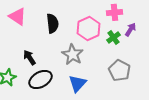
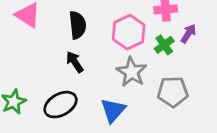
gray star: (72, 54) -> (132, 72), moved
black arrow: (30, 57) -> (75, 62), moved
gray pentagon: (120, 70) -> (173, 92), turned -30

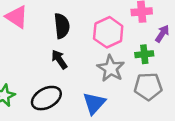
green cross: (164, 45) -> (144, 54), moved, turned 30

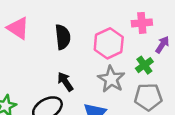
green cross: (144, 54) -> (144, 65), turned -30
black arrow: (59, 59) -> (65, 82), moved

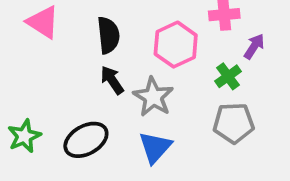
gray star: (111, 79) -> (153, 97), moved
black arrow: (65, 82) -> (112, 80), moved

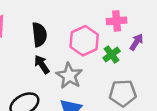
green cross: (228, 76) -> (112, 55), moved

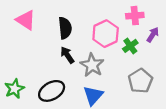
gray pentagon: (123, 93) -> (140, 81), turned -30

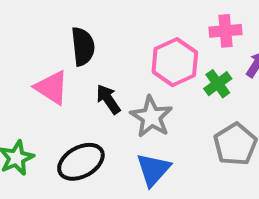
pink triangle: (26, 20) -> (52, 88), moved
black semicircle: (65, 28) -> (83, 47), moved

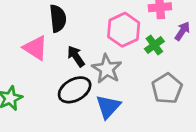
black ellipse: (81, 162) -> (75, 90), moved

